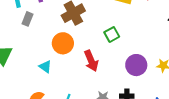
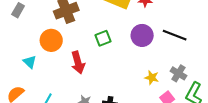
purple circle: (136, 65) -> (142, 35), moved

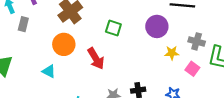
purple circle: (142, 35) -> (157, 26), moved
green square: (103, 38) -> (113, 28), turned -35

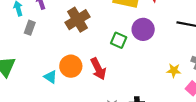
purple circle: (157, 26) -> (143, 29), moved
orange circle: (64, 44) -> (71, 66), moved

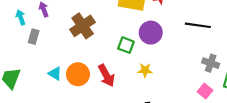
yellow star: (174, 71) -> (145, 70), moved
cyan triangle: (50, 77) -> (55, 73), moved

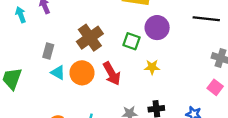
brown cross: (83, 26) -> (90, 38), moved
gray rectangle: (34, 37) -> (48, 51), moved

